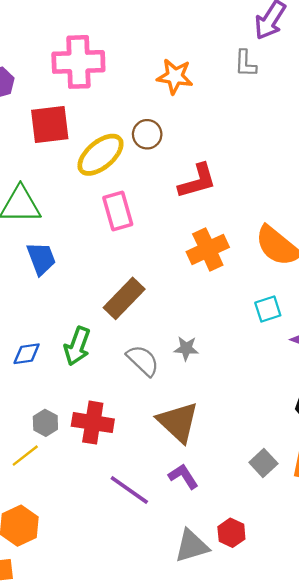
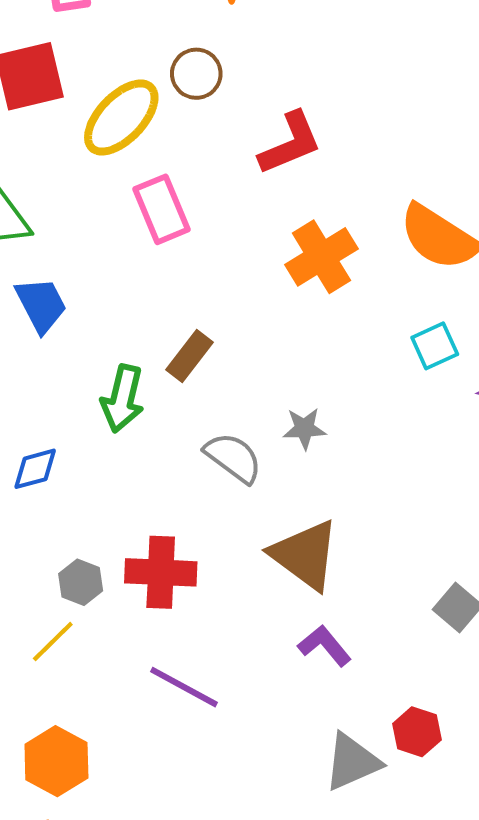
brown rectangle: (124, 298) -> (190, 356), size x0.7
green arrow: (77, 346) -> (123, 399), moved
purple line: (129, 490) -> (184, 687), moved

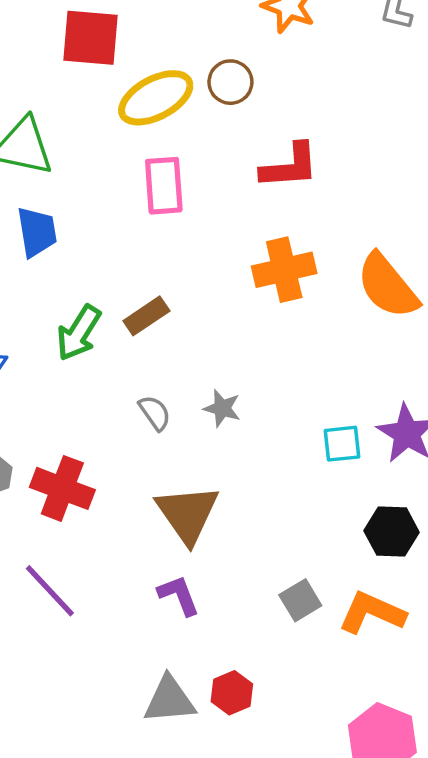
cyan square: (435, 346) -> (342, 444), moved
gray semicircle: (233, 458) -> (155, 413), size x0.7

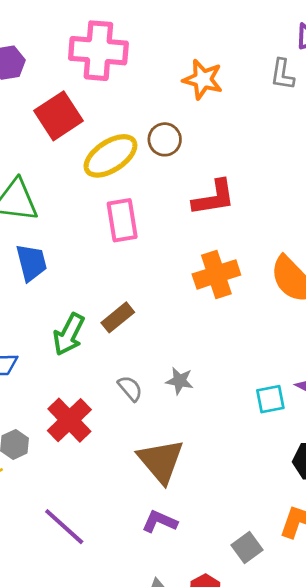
red square: (91, 38) -> (59, 116), turned -33
red cross: (62, 488) -> (69, 420), moved, turned 30
purple L-shape: (179, 595) -> (160, 522), turned -40
gray square: (300, 600) -> (247, 548), moved

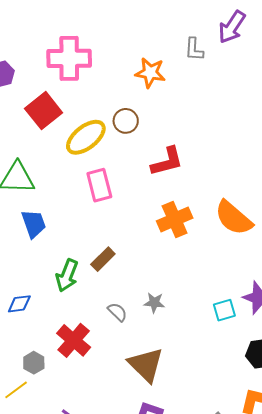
gray L-shape: (282, 74) -> (194, 49), moved

